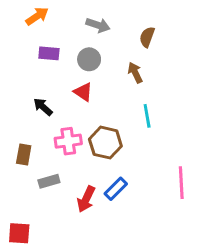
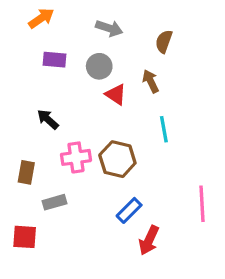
red triangle: (83, 92) -> (116, 94), moved
red arrow: (86, 199) -> (149, 240), moved
red square: (19, 233) -> (25, 237), moved

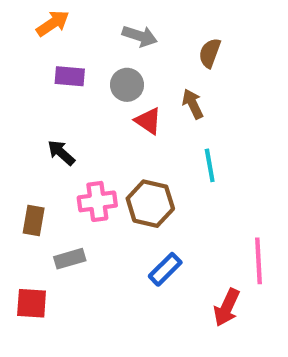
red arrow: (149, 240) -> (227, 307), moved

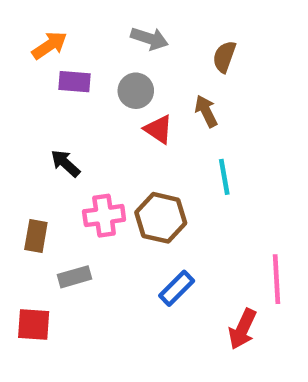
orange arrow: (53, 23) -> (50, 45), moved

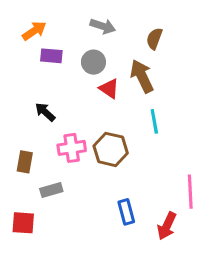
brown arrow: (206, 111) -> (142, 76), size x1.5
blue rectangle: (177, 288) -> (126, 212), moved, turned -60

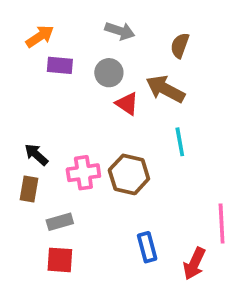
brown arrow: (142, 76) -> (165, 89), turned -36
black arrow: (45, 112) -> (36, 154), moved
red square: (23, 223) -> (60, 260), moved

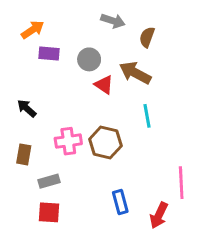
gray arrow: (120, 31) -> (113, 21), moved
black arrow: (36, 154) -> (27, 108), moved

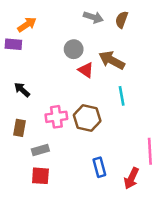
brown semicircle: (147, 37) -> (122, 20), moved
purple rectangle: (49, 53) -> (13, 44), moved

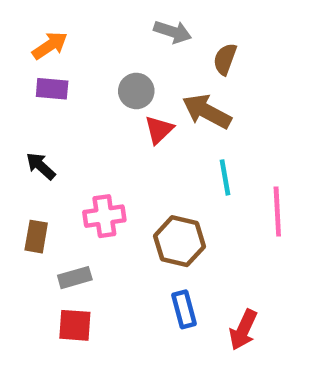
brown semicircle: (122, 20) -> (225, 59), moved
purple rectangle: (13, 44) -> (52, 89), moved
red triangle: (86, 70) -> (159, 130), turned 42
brown hexagon: (87, 118) -> (179, 241), moved
pink line: (150, 151) -> (277, 212), moved

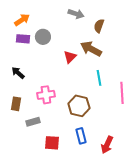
gray circle: (136, 91) -> (43, 37), moved
red square: (75, 325) -> (52, 143), moved

